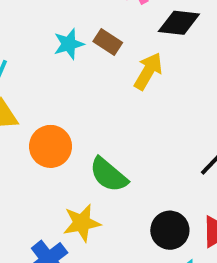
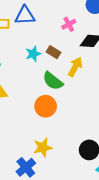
orange circle: (51, 146) -> (46, 106), moved
green semicircle: (109, 175) -> (53, 81), moved

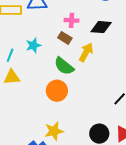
pink cross: (69, 24) -> (72, 20), moved, turned 32
cyan star: (33, 54) -> (33, 45), moved

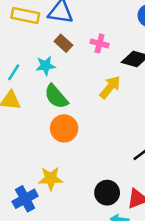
brown rectangle: (65, 38) -> (63, 43), moved
green semicircle: (64, 66) -> (56, 97), moved

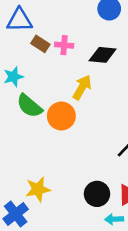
brown rectangle: (63, 43) -> (40, 44), moved
orange circle: (64, 128) -> (61, 116), moved

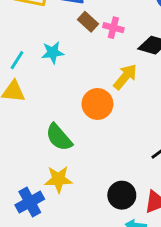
green semicircle: (29, 106) -> (59, 137), moved

